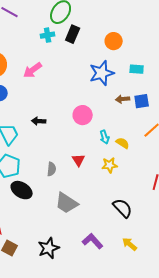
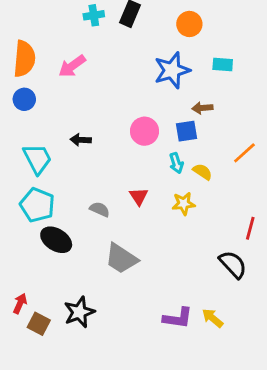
blue square: (142, 101) -> (186, 131), moved
gray semicircle: (52, 169) -> (100, 209), turned -72
black semicircle: (123, 208) -> (233, 264), moved
purple L-shape: (93, 241) -> (178, 318), moved, turned 140
black star: (49, 248) -> (79, 312), moved

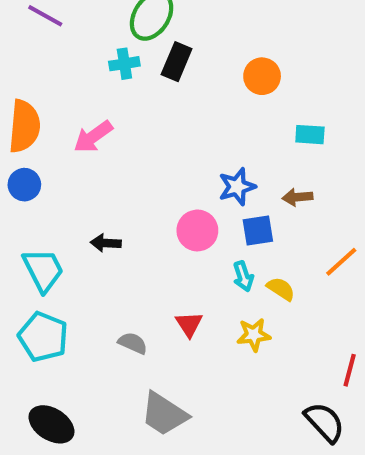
blue star: (172, 70) -> (237, 187), moved, size x0.7
brown arrow: (202, 108) -> (297, 197), moved
black ellipse: (56, 240) -> (51, 424), moved

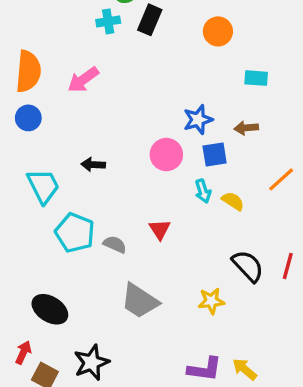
yellow star: (254, 335) -> (211, 301), moved
cyan pentagon: (43, 337) -> (75, 233), moved
black semicircle: (325, 422) -> (248, 266), moved

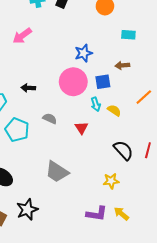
blue star: (198, 120) -> (83, 53), moved
pink circle: (166, 155) -> (73, 82), size x1.4
red triangle: (160, 229) -> (81, 128), moved
gray semicircle: (115, 244) -> (50, 119), moved
yellow star: (211, 301) -> (111, 181), moved

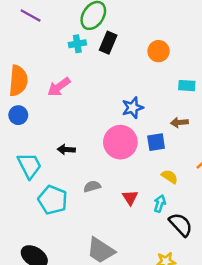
cyan arrow: (96, 104) -> (160, 204), moved, turned -144
gray semicircle: (50, 119) -> (92, 186), turned -40

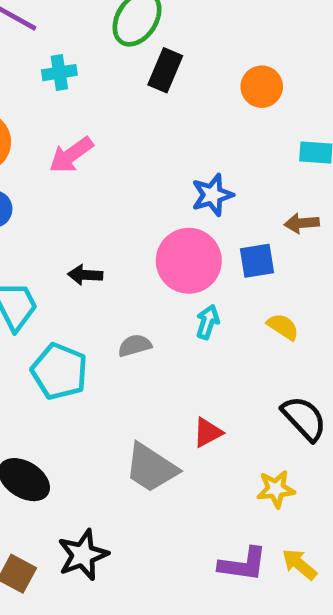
cyan cross: (77, 44) -> (59, 73), moved
red triangle: (130, 198) -> (208, 433), moved, turned 35
cyan arrow: (160, 204) -> (208, 322), moved

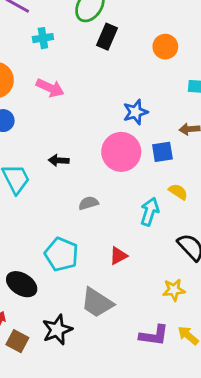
pink arrow: (71, 155) -> (50, 88), turned -120
cyan arrow: (208, 322) -> (150, 212), moved, size x1.4
cyan pentagon: (59, 371) -> (61, 254), moved
red triangle: (208, 433) -> (118, 256), moved
gray trapezoid: (151, 468) -> (97, 303), moved

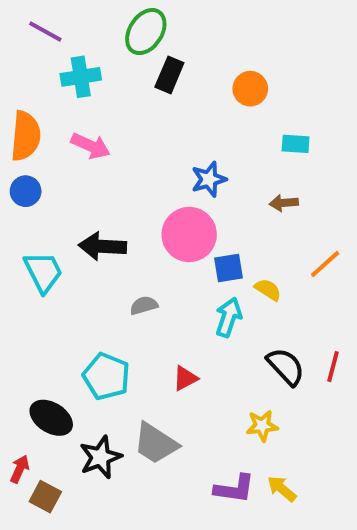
cyan cross: (43, 38) -> (81, 77), size x1.4
blue square: (162, 152) -> (229, 268), moved
black arrow: (59, 160) -> (102, 246), size x1.6
black star: (57, 330) -> (100, 457), moved

